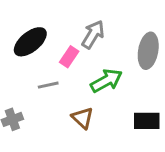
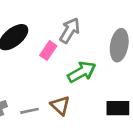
gray line: (48, 85) -> (30, 111), moved

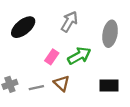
pink rectangle: (48, 51) -> (52, 57), moved

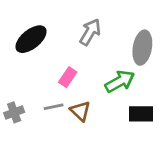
green arrow: (79, 56) -> (120, 81), moved
gray line: (36, 88) -> (54, 107), moved

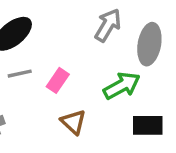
gray arrow: (90, 32) -> (108, 25), moved
gray line: (54, 107) -> (20, 74), moved

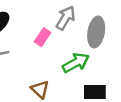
pink rectangle: (58, 80) -> (43, 37), moved

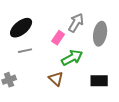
green arrow: (76, 63) -> (72, 58), moved

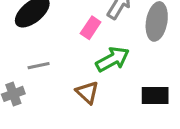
gray line: (25, 51) -> (39, 66), moved

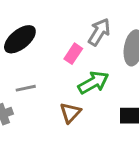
brown triangle: (87, 92) -> (70, 113), turned 30

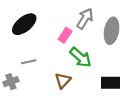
green arrow: (93, 82) -> (81, 57), turned 70

